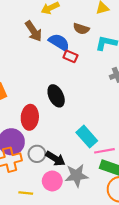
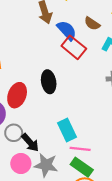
red rectangle: (70, 56) -> (74, 47), size x1.6

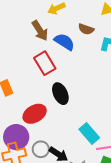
red rectangle: (74, 47) -> (45, 63), moved, turned 35
red ellipse: (17, 95) -> (35, 114), turned 55

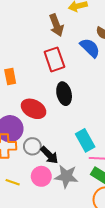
blue semicircle: (64, 42) -> (90, 48), moved
red ellipse: (35, 114) -> (34, 109), turned 45

